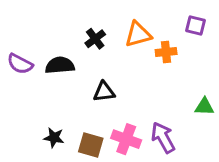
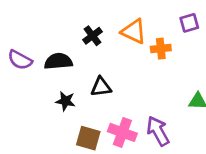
purple square: (196, 25) -> (189, 23), turned -30
orange triangle: (138, 34) -> (134, 31), turned 40
black star: (54, 138) -> (65, 101), moved

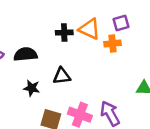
purple square: (189, 23) -> (121, 23), moved
black cross: (92, 36) -> (64, 33), moved, turned 35

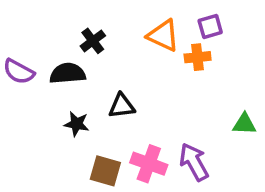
black cross: (64, 33) -> (93, 41), moved, turned -35

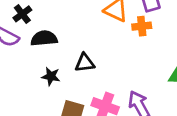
black cross: (93, 41) -> (22, 14), moved

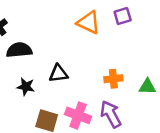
orange cross: (142, 26) -> (113, 79), moved

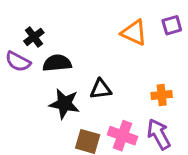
black star: (26, 87) -> (64, 104), size x1.5

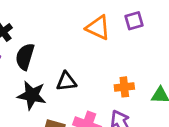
black semicircle: (57, 63) -> (25, 57), turned -68

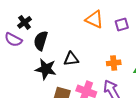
purple square: (134, 21) -> (122, 24), moved

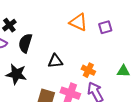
orange cross: (114, 63) -> (88, 70), moved, turned 32
black star: (46, 69) -> (16, 74), moved

